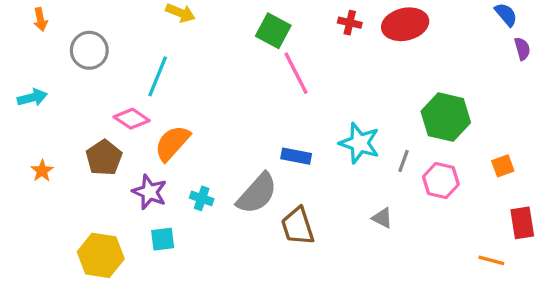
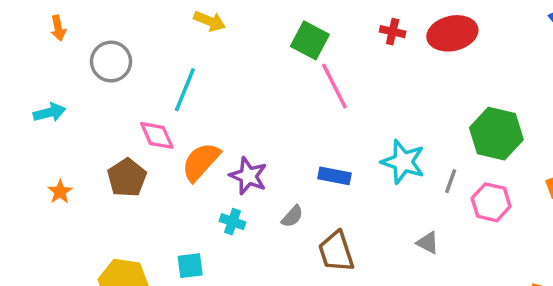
pink diamond: (132, 119) -> (157, 135), turned 32
purple star: (150, 192) -> (248, 176), moved
gray semicircle: (257, 194) -> (292, 216), size x0.5

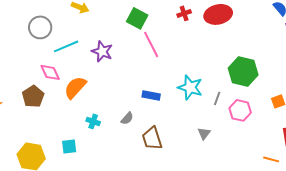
red cross: (393, 32) -> (184, 13), turned -32
gray circle: (111, 62) -> (40, 27), moved
cyan line: (185, 90) -> (66, 46), turned 45
purple star: (248, 176) -> (102, 51), moved
gray triangle: (428, 243) -> (204, 133), turned 40

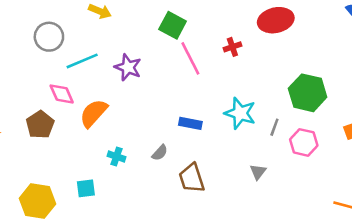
red cross: (184, 13) -> (232, 47), moved

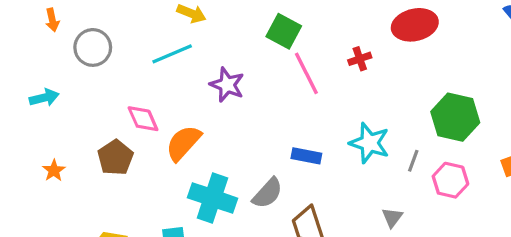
gray circle: (49, 37) -> (93, 47), moved
cyan line: (82, 61) -> (172, 54), moved
gray semicircle: (160, 153) -> (268, 193), size x1.5
cyan cross: (116, 156) -> (212, 198), size x2.0

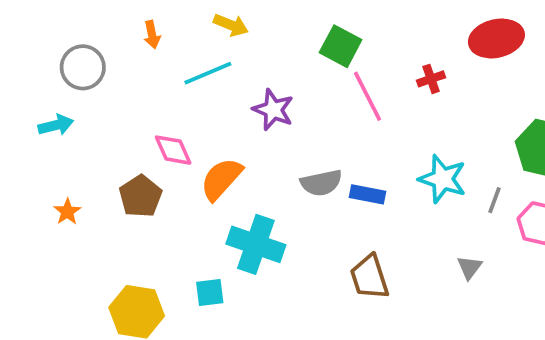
orange arrow: (52, 20) -> (152, 35), moved
gray circle: (93, 47) -> (83, 67), moved
gray semicircle: (268, 193) -> (321, 183), moved, turned 36

